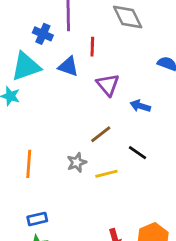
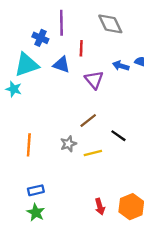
blue arrow: (140, 106) -> (121, 66), moved

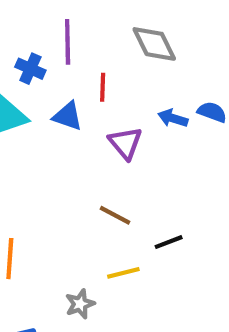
brown line: (88, 120) -> (115, 215), turned 66
black line: (118, 136) -> (169, 242), turned -56
gray star: (68, 144) -> (80, 304), moved

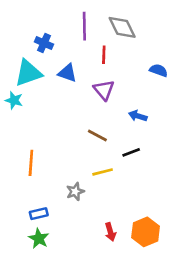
purple line: (68, 42) -> (84, 26), moved
red line: (103, 87) -> (104, 55), moved
blue arrow: (173, 118) -> (138, 116), moved

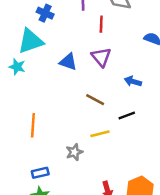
blue triangle: (67, 73) -> (68, 62), moved

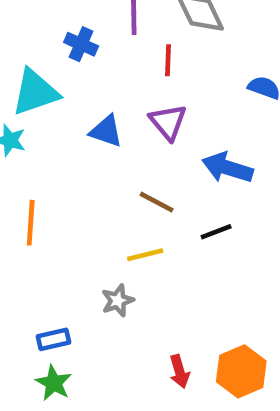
blue cross: (45, 13) -> (81, 44), moved
blue arrow: (133, 81) -> (228, 168), size x1.5
orange line: (33, 125) -> (31, 223), moved
yellow line: (100, 134) -> (145, 255), moved

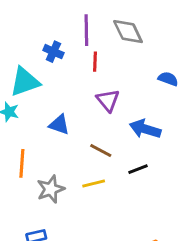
red line: (168, 60) -> (95, 62), moved
blue triangle: (106, 131) -> (59, 125), moved
gray star: (118, 301) -> (51, 189), moved, size x1.4

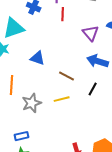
purple triangle: (108, 100) -> (91, 33), moved
black line: (138, 169) -> (93, 89), turned -40

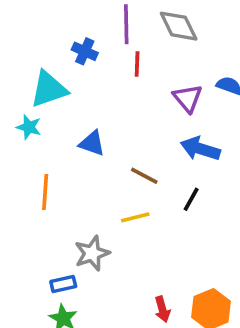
gray star: (32, 103) -> (92, 253), moved

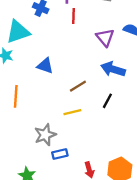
brown line: (144, 176) -> (78, 86), turned -60
blue rectangle: (63, 284) -> (60, 154), moved

